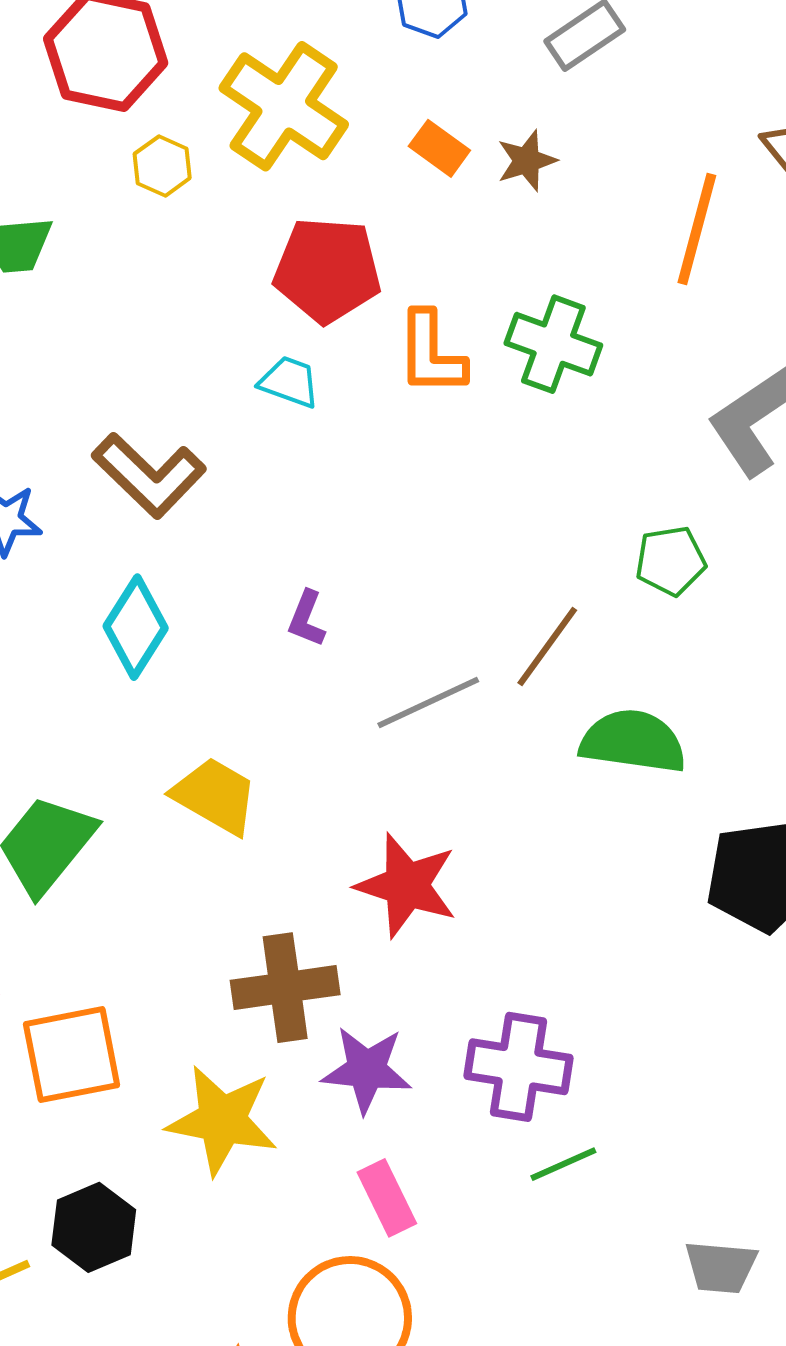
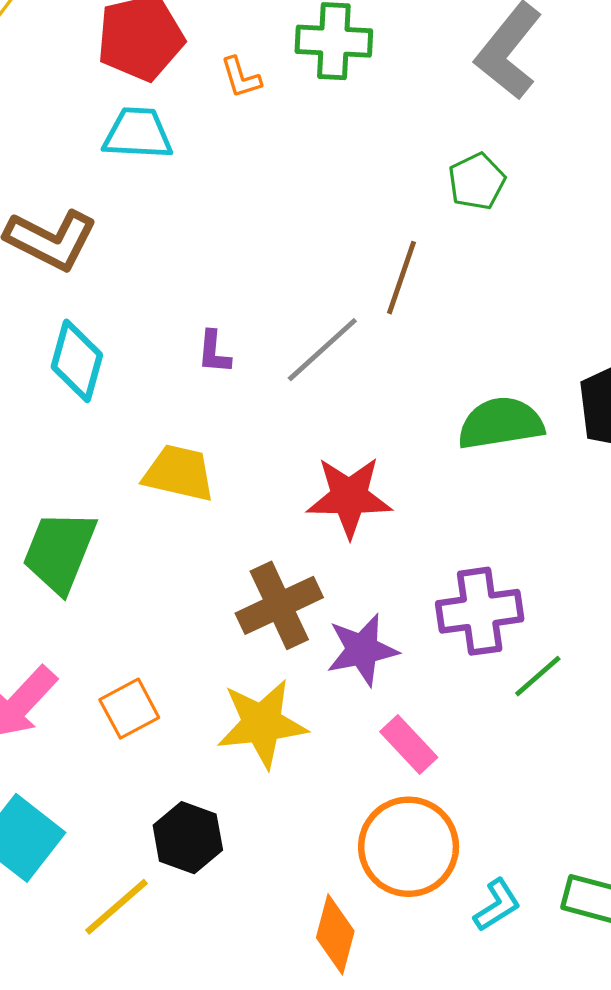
orange L-shape: (431, 353) -> (241, 77), size x0.6
cyan trapezoid: (289, 382) -> (138, 134), size x1.4
purple L-shape: (307, 619) -> (214, 352), moved
green semicircle: (633, 741) -> (501, 423), moved
orange square: (72, 1055) -> (129, 709), size x0.7

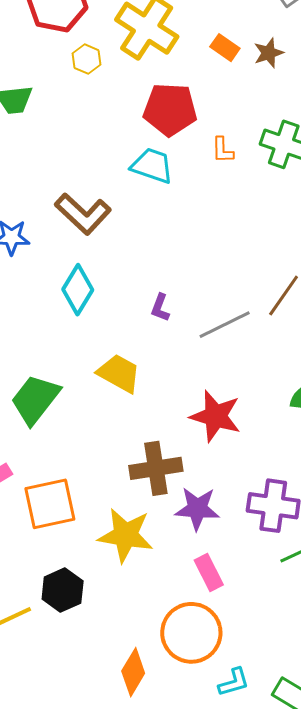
orange square: (129, 709) -> (50, 504), size x1.5

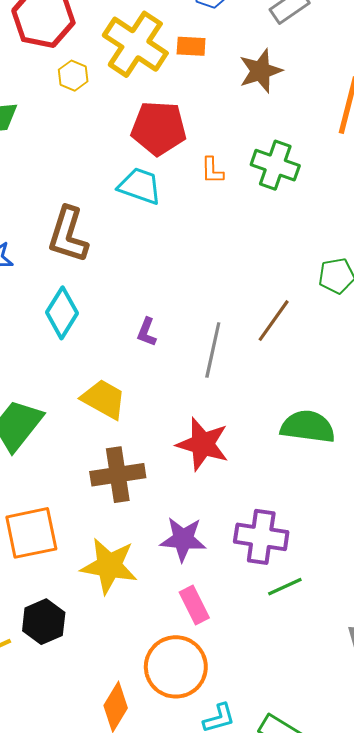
orange rectangle: (225, 48) -> (191, 46), moved, turned -32
brown star: (269, 53) -> (261, 71), size x1.4
brown L-shape: (83, 214) -> (68, 235), turned 64
gray line: (225, 325) -> (213, 350), turned -52
brown cross: (156, 468) -> (118, 475), moved

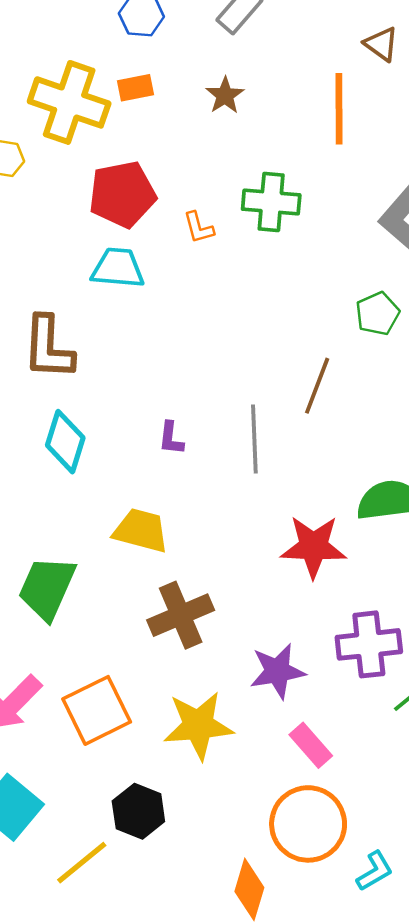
brown star: (261, 71) -> (225, 95), size x0.7
red star: (203, 444) -> (313, 547), moved

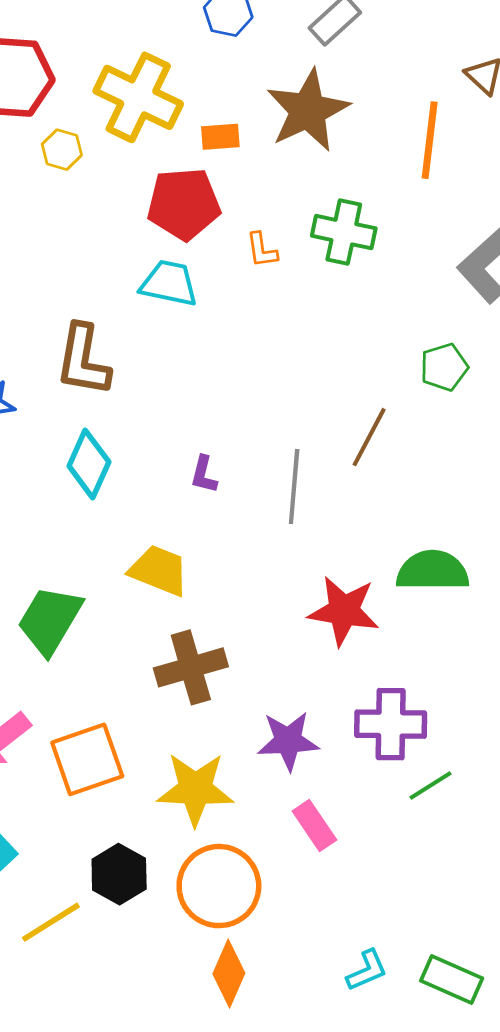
orange rectangle: (135, 88) -> (220, 137), moved
brown star: (225, 95) -> (308, 110), size x2.0
orange circle: (308, 824) -> (219, 886), moved

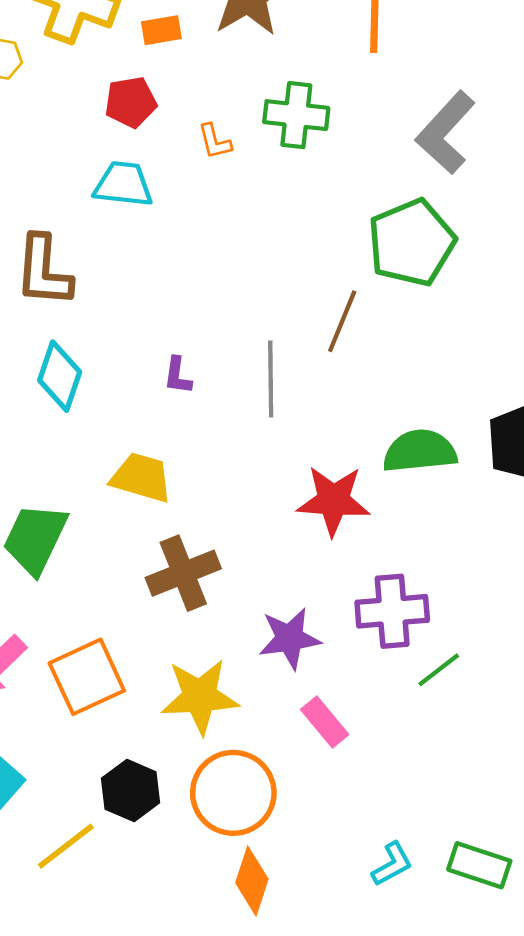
red pentagon: (184, 204) -> (131, 102), size x0.7
green pentagon: (444, 367) -> (412, 243), size x1.8

